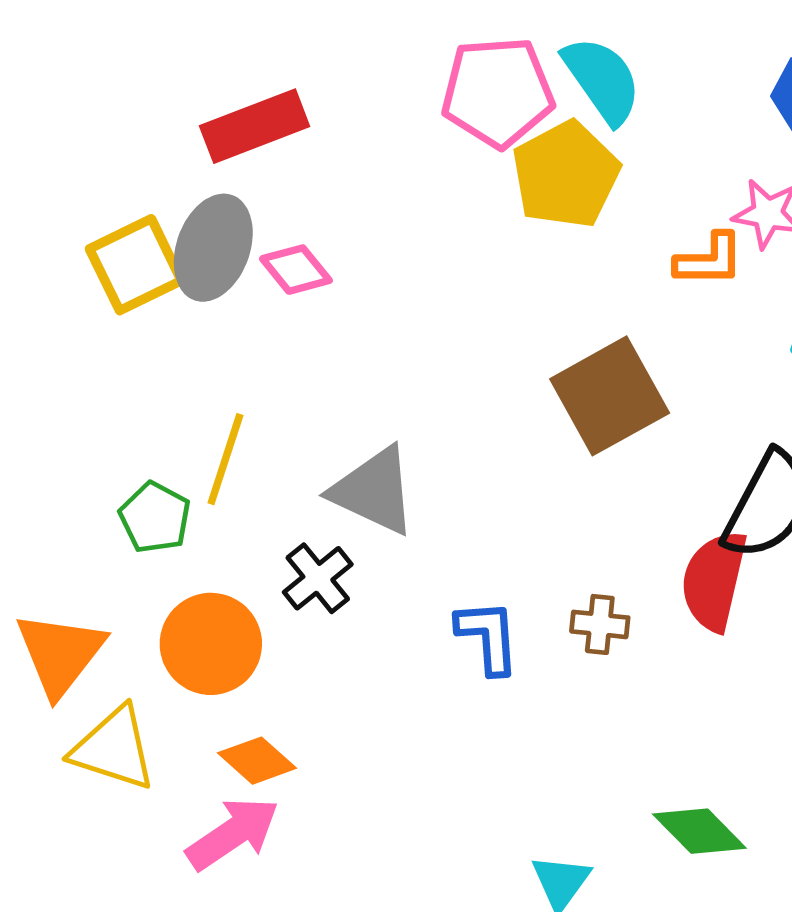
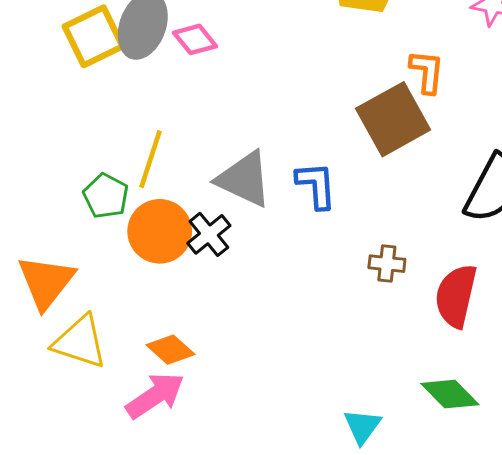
orange L-shape: (709, 260) -> (427, 72), moved, turned -84
red semicircle: (714, 581) -> (456, 296), moved
blue L-shape: (488, 637) -> (316, 185), moved
orange circle: (211, 644) -> (160, 231), moved

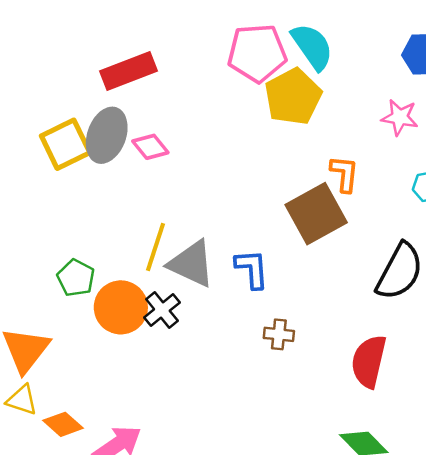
yellow line: (150, 159) -> (156, 247), moved
brown cross: (387, 264) -> (279, 334), moved
yellow triangle: (80, 342) -> (22, 400), moved, size x0.7
orange diamond: (170, 350) -> (63, 424), moved

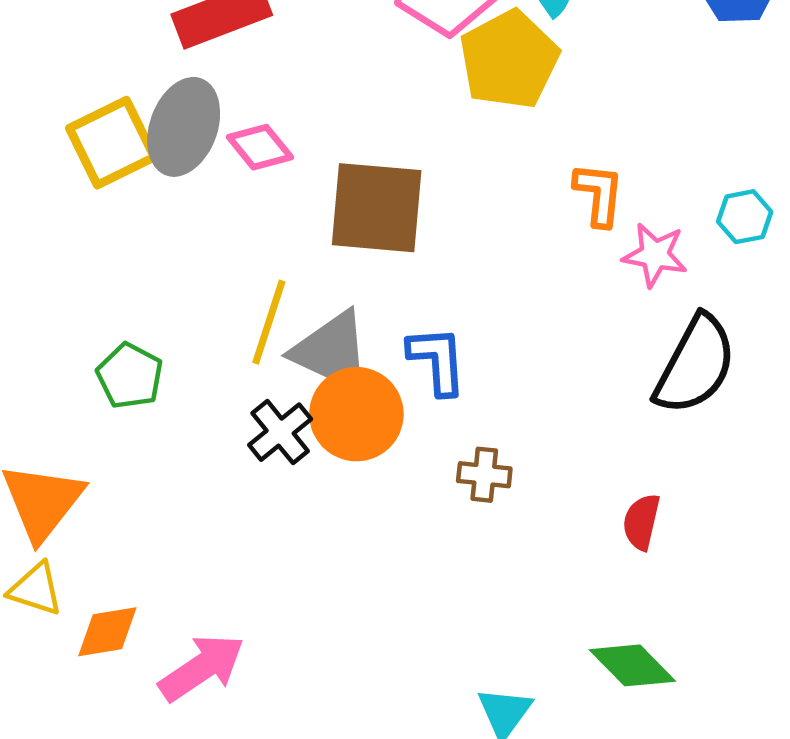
pink star: (400, 117) -> (655, 255), moved
brown square: (316, 214) -> (377, 208), moved, turned 34
orange circle: (121, 307) -> (356, 414), moved
red semicircle: (369, 361) -> (641, 522), size x0.6
orange diamond: (63, 424) -> (107, 632), turned -51

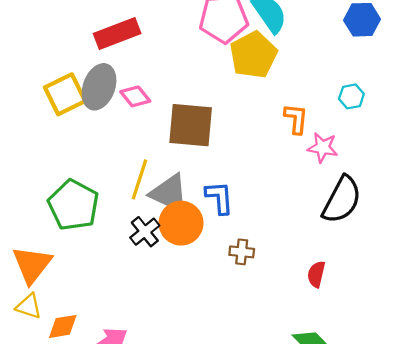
cyan hexagon: (745, 217) -> (351, 96), moved
green pentagon: (130, 376) -> (73, 205), size x1.6

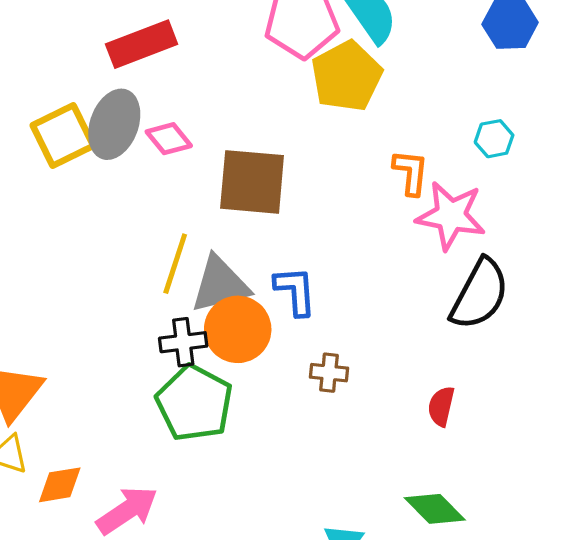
pink star: (323, 148) -> (451, 216), size x1.5
gray triangle: (169, 193) -> (220, 285), turned -39
green pentagon: (73, 205) -> (194, 403), moved
black cross: (145, 232) -> (183, 342), turned 32

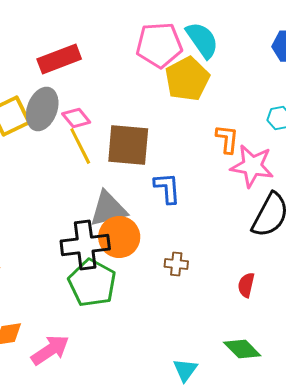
yellow line: (175, 264) -> (80, 146), moved, turned -45
blue L-shape: (295, 291) -> (167, 188), moved
black cross: (183, 342) -> (85, 245), size x1.6

